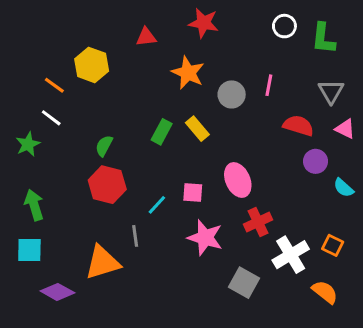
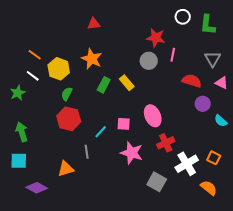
red star: (204, 23) -> (156, 38), moved
yellow hexagon: (92, 65) -> (59, 69), moved
orange star: (188, 73) -> (92, 59), moved
orange triangle: (103, 262) -> (66, 169), size x0.7

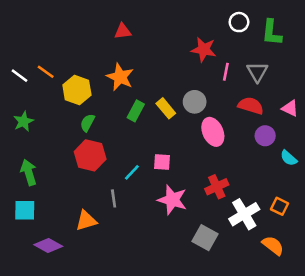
gray triangle: (213, 59) -> (257, 72), moved
gray circle: (149, 61) -> (195, 102), moved
white line: (33, 76) -> (19, 76), moved
pink ellipse: (153, 116) -> (213, 132), moved

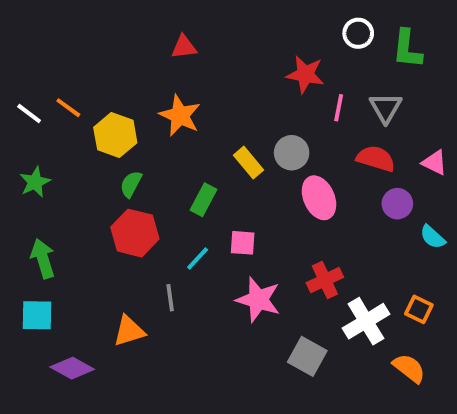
green rectangle: (136, 111) -> (203, 200), moved

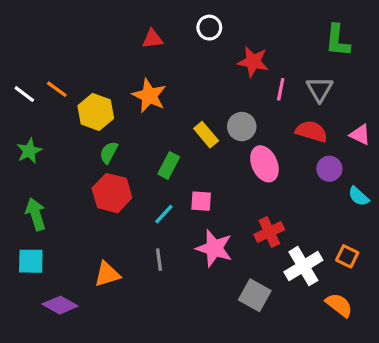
white circle: (358, 33) -> (209, 28), moved
gray line: (170, 298) -> (159, 260), moved

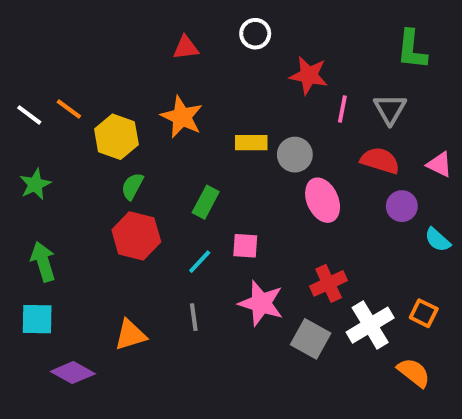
yellow rectangle: (206, 135) -> (251, 143), moved, turned -50
gray square: (255, 295) -> (311, 339), moved

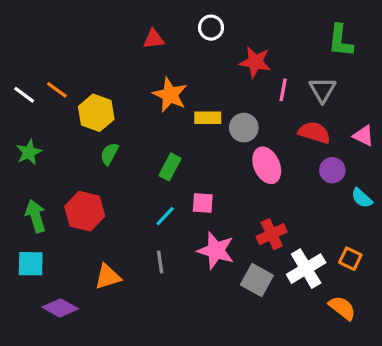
orange star: (182, 117) -> (170, 95), moved
red hexagon: (136, 236) -> (85, 211), moved

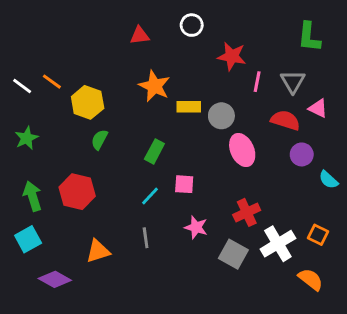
pink triangle: (363, 136) -> (318, 108), moved
pink star: (216, 251) -> (196, 227), size x0.7
cyan square: (31, 264) -> (28, 239), turned -30

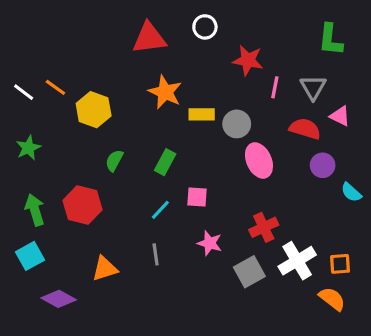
red triangle: (140, 35) -> (149, 38), size x1.6
green semicircle: (99, 140) -> (114, 161), moved
orange square: (318, 235) -> (340, 264), moved, turned -30
gray square: (233, 254) -> (249, 272), turned 32

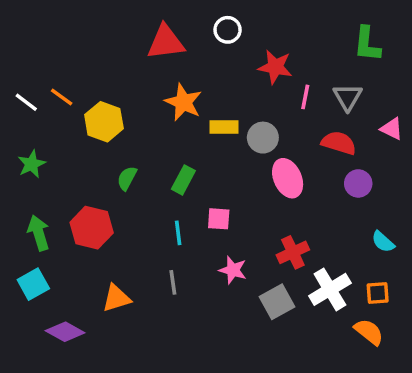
pink triangle: (340, 116) -> (392, 129), moved
cyan semicircle: (351, 192) -> (383, 242), moved
cyan line: (160, 210) -> (178, 233), turned -50

